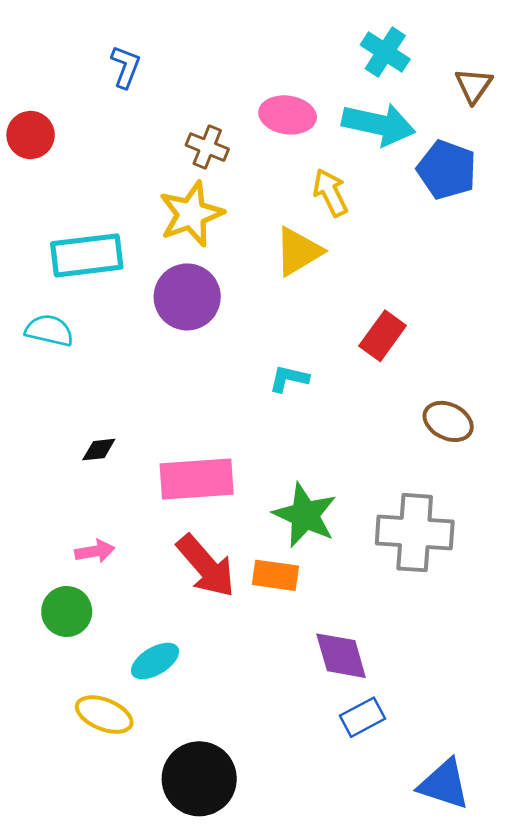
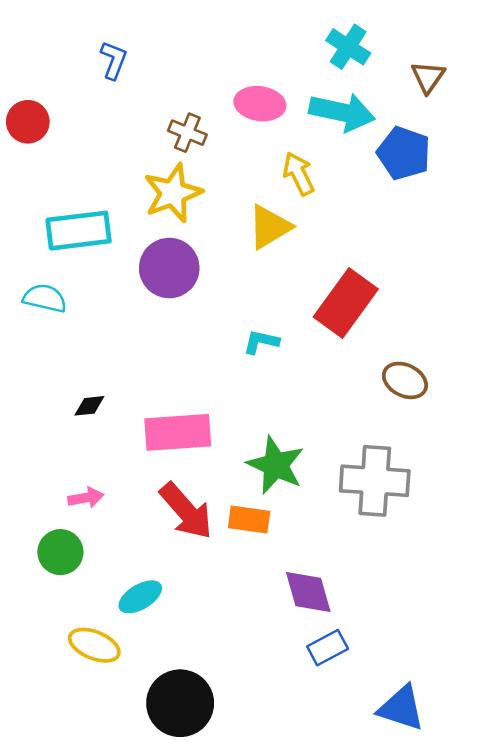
red rectangle: (383, 336) -> (346, 303), size x1.5

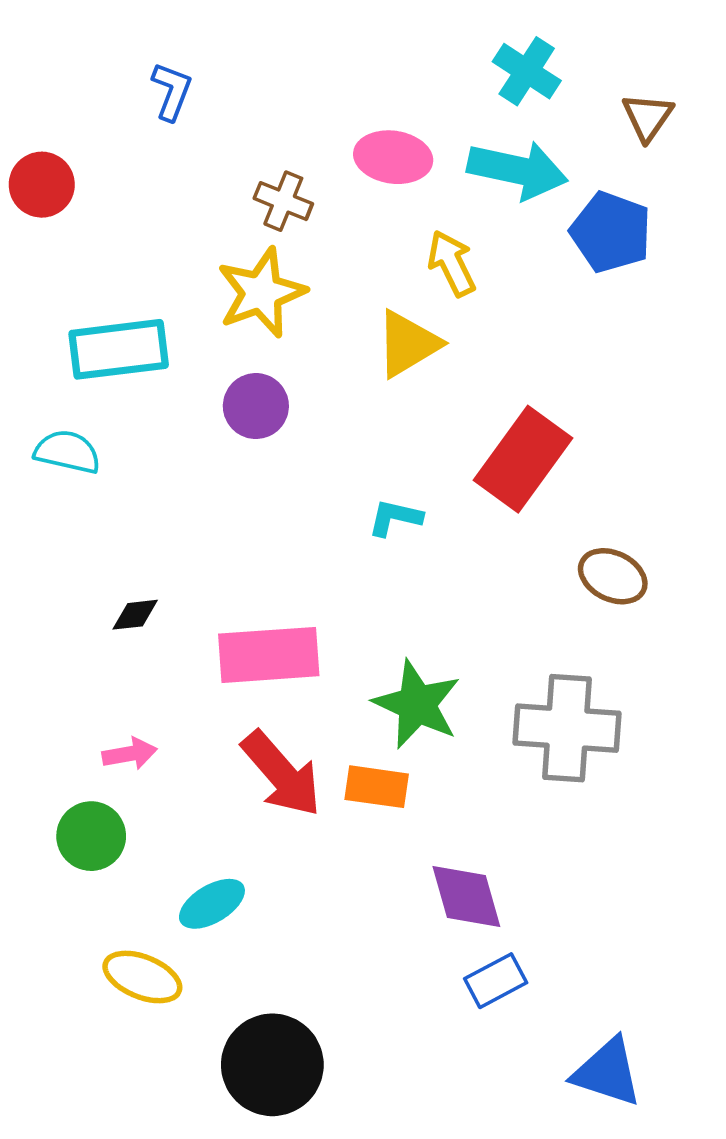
purple circle: (169, 268) -> (256, 406), size x0.7

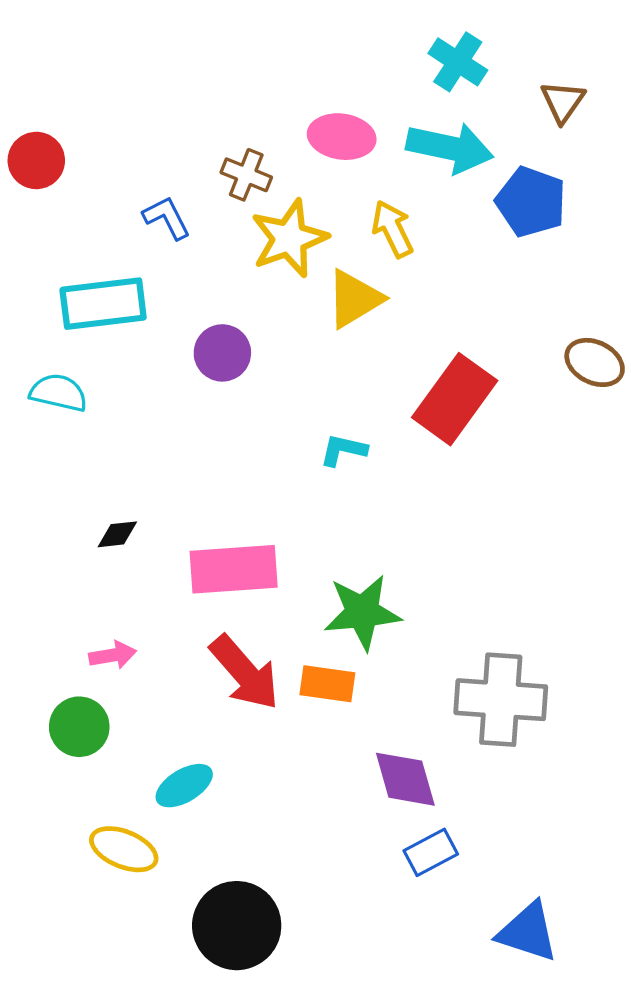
blue L-shape: (172, 91) -> (167, 218), moved, turned -48
yellow star: (261, 293) -> (289, 238), moved
brown ellipse: (613, 576) -> (595, 362), moved
green star: (417, 704) -> (362, 612), turned -30
gray cross: (567, 728) -> (501, 700), moved

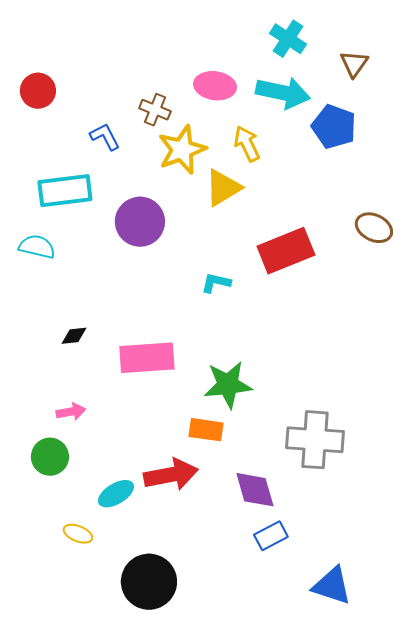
red circle: (36, 160) -> (38, 91), moved
purple circle: (222, 353) -> (140, 222), size x1.4
red rectangle: (455, 399) -> (286, 251), turned 32
red arrow: (245, 673) -> (171, 475), moved, turned -60
yellow ellipse: (124, 849) -> (78, 534), size x0.7

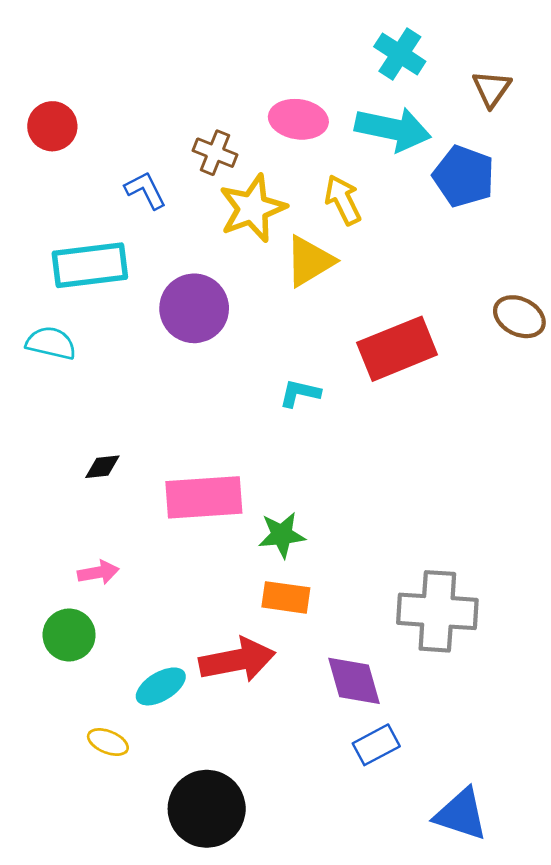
green star: (228, 385) -> (282, 535), moved, size x0.7

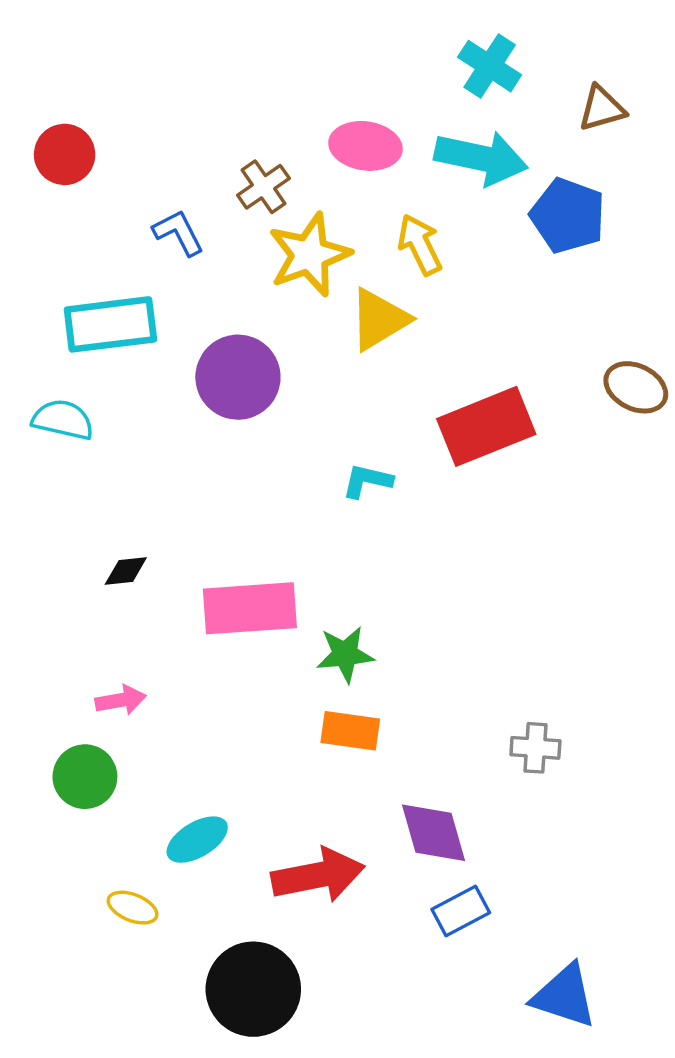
brown triangle: (492, 89) -> (602, 109), turned 39
brown cross: (215, 153) -> (263, 187), turned 33
gray cross: (437, 611) -> (535, 748), size x0.5
red arrow: (237, 660) -> (318, 875), moved

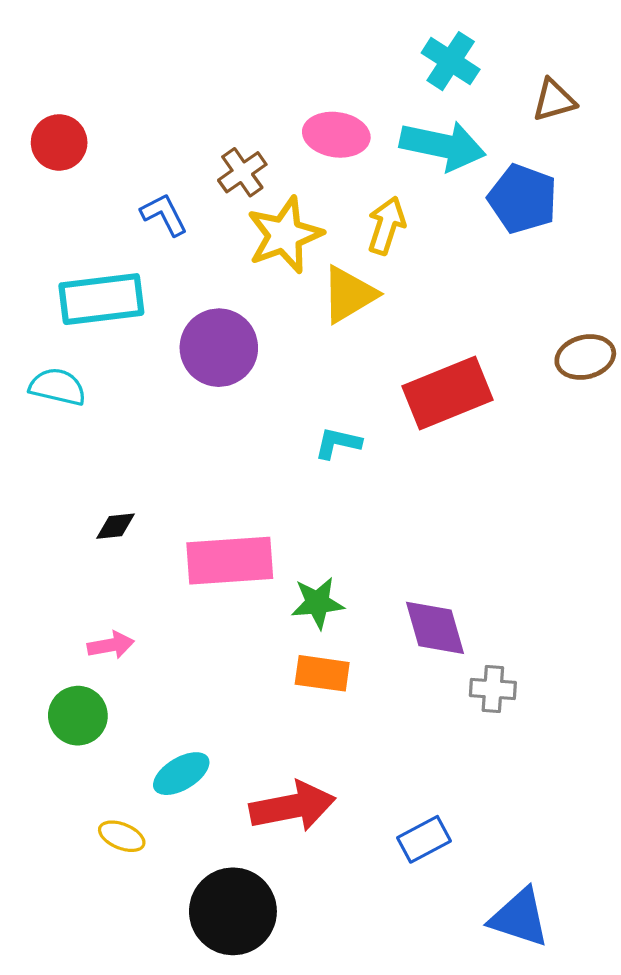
yellow arrow: (420, 245) -> (386, 225), turned 44
brown ellipse: (636, 387) -> (585, 357), turned -40
purple diamond: (433, 833) -> (435, 628), moved

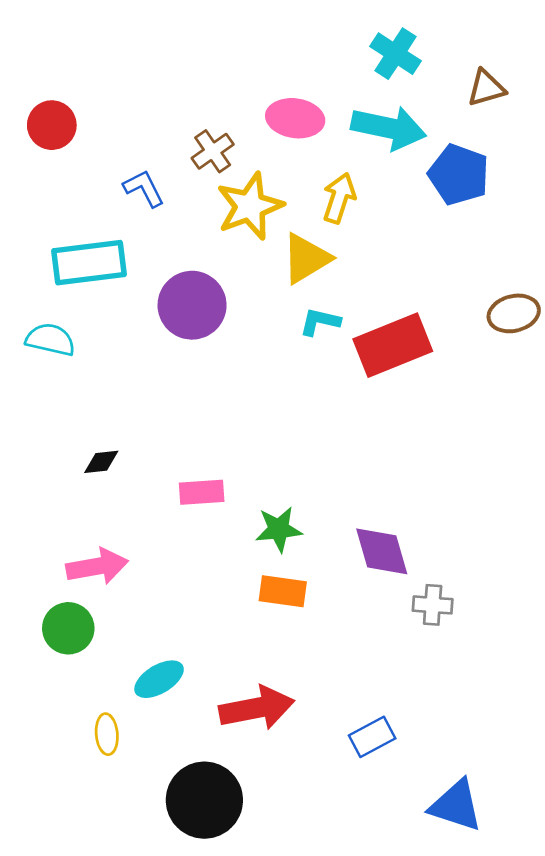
cyan L-shape: (338, 443) -> (320, 322), moved
pink rectangle: (230, 561) -> (202, 492), size x0.6
pink arrow: (111, 645) -> (97, 566), size x1.5
yellow ellipse: (122, 836) -> (107, 734), turned 63

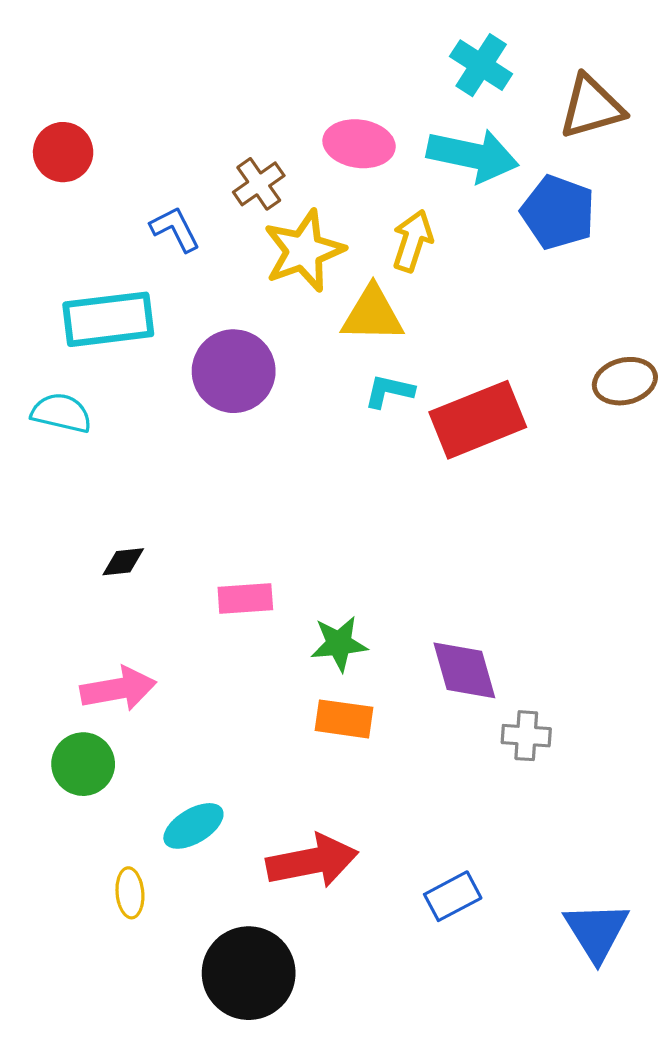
brown triangle: (486, 88) -> (591, 107), size x1.4
yellow triangle: (306, 258) -> (372, 314), turned 32
blue triangle: (456, 806) -> (596, 931), moved, turned 40

